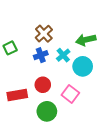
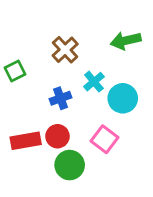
green arrow: (86, 40) -> (126, 41), moved
blue cross: (41, 55) -> (61, 98), moved
red circle: (43, 85) -> (57, 136), moved

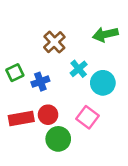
green square: (15, 71) -> (15, 73), moved
blue cross: (61, 98) -> (40, 82), moved

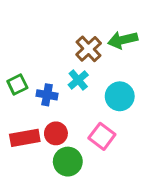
brown cross: (54, 42) -> (89, 49), moved
cyan cross: (79, 69) -> (78, 80), moved
blue cross: (40, 82) -> (47, 95), turned 30

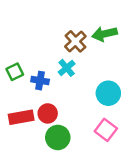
cyan circle: (120, 96) -> (108, 93), moved
pink square: (102, 136) -> (106, 130), moved

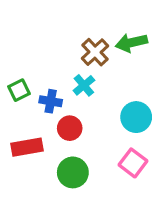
red circle: (48, 113) -> (70, 128), moved

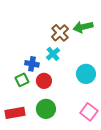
green square: (19, 90) -> (22, 80), moved
red rectangle: (27, 147) -> (15, 113), moved
pink square: (133, 163) -> (89, 112), moved

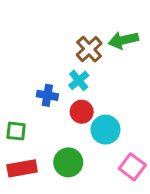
cyan circle: (86, 74) -> (106, 130), moved
green square: (22, 80) -> (16, 131), moved, turned 32
red circle: (44, 81) -> (82, 112), moved

